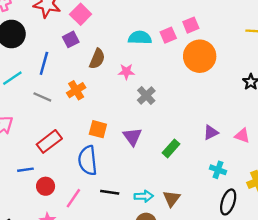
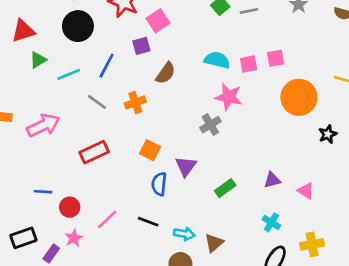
orange circle: (200, 56) -> (299, 97), moved
pink star: (126, 72) -> (229, 97), moved, size x1.5
blue semicircle: (88, 160) -> (159, 184), moved, size x0.7
blue line: (25, 170) -> (43, 192), moved
red circle: (46, 186) -> (70, 207), moved

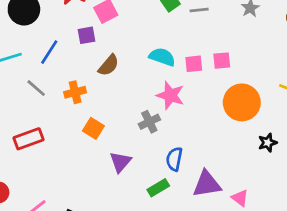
orange square: (150, 150) -> (93, 128), moved
purple triangle: (272, 180) -> (207, 184), size x1.6
blue semicircle: (159, 184) -> (174, 159), moved

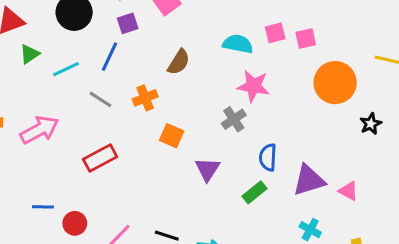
purple square: (86, 35) -> (128, 23), moved
pink square: (194, 64) -> (275, 33), moved

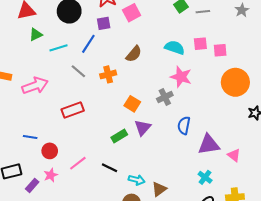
orange square: (172, 136) -> (132, 104), moved
green rectangle: (254, 192) -> (119, 136), moved

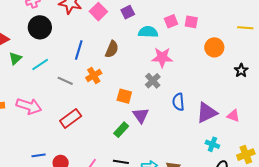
purple square: (104, 23) -> (128, 12), moved
blue line: (88, 44) -> (79, 50), moved
pink square: (220, 50) -> (191, 22), turned 32
orange circle: (235, 82) -> (214, 47), size x0.7
pink arrow: (35, 86) -> (29, 106), turned 55

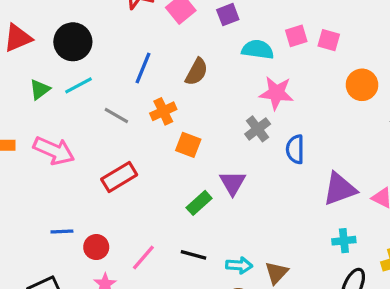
black circle: (40, 27) -> (73, 42), moved
green triangle: (15, 58) -> (40, 89), moved
orange square: (124, 96) -> (188, 145), moved
blue semicircle: (178, 102) -> (295, 149), moved
cyan cross: (212, 144) -> (344, 241), turned -32

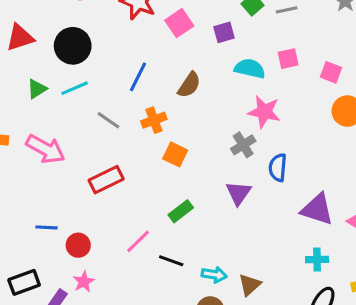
pink square: (329, 40) -> (331, 72), moved
purple triangle: (233, 183) -> (238, 193), moved
purple triangle: (340, 189) -> (317, 209), turned 33
pink line: (143, 257) -> (138, 241), moved

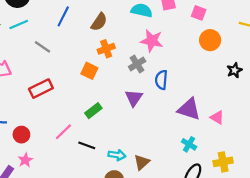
orange cross: (154, 120) -> (106, 49), moved
cyan cross: (317, 259) -> (189, 144), turned 32

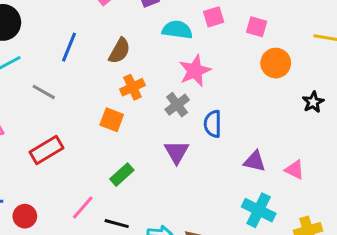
pink star: (152, 41) -> (195, 71), turned -30
purple triangle: (189, 109) -> (255, 161), size x0.7
cyan cross: (189, 144) -> (259, 210), size x1.5

